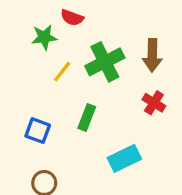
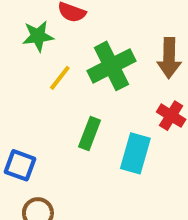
blue square: (38, 131) -> (20, 165), moved
cyan rectangle: (124, 158) -> (135, 153), moved, turned -48

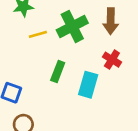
yellow line: (60, 78) -> (38, 34), turned 36

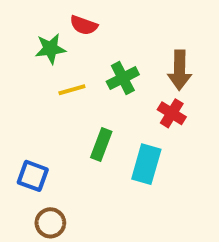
green cross: (72, 26) -> (123, 78), size x0.7
red cross: (112, 60) -> (172, 113), moved

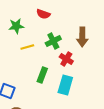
red semicircle: (84, 25) -> (43, 14), moved
red cross: (172, 113) -> (66, 59), moved

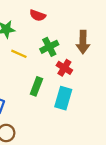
yellow line: (27, 47) -> (19, 54), turned 40

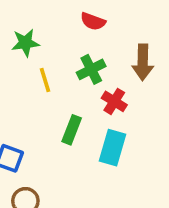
red semicircle: (38, 15) -> (93, 21), moved
yellow line: (19, 54) -> (45, 80), turned 49

